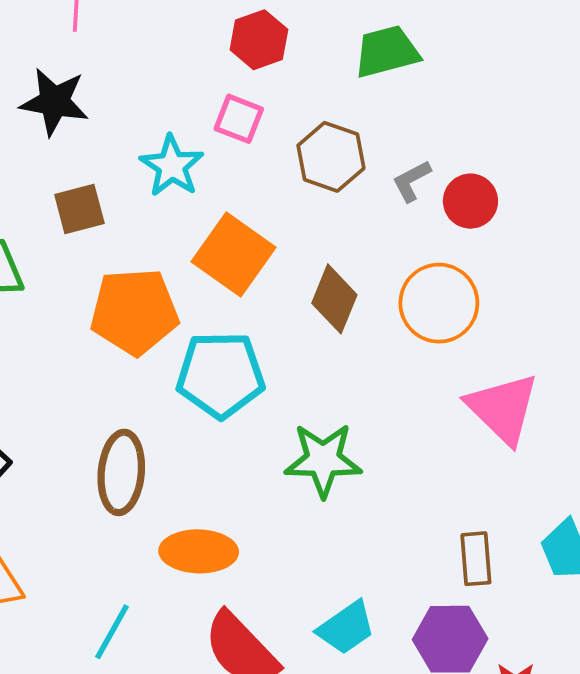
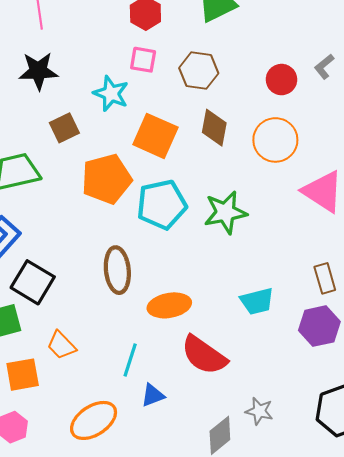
gray L-shape: (412, 181) -> (324, 67), moved
brown diamond: (334, 299) -> (214, 128), moved
green star: (323, 460) -> (225, 212), moved
cyan trapezoid: (346, 628) -> (257, 301), moved, turned 32

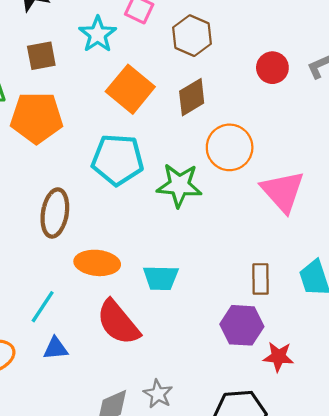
brown diamond: (214, 128) -> (192, 97), turned 33
orange circle: (275, 140) -> (230, 147), moved
orange pentagon: (107, 179) -> (37, 118), moved
cyan trapezoid: (257, 301) -> (161, 278), moved

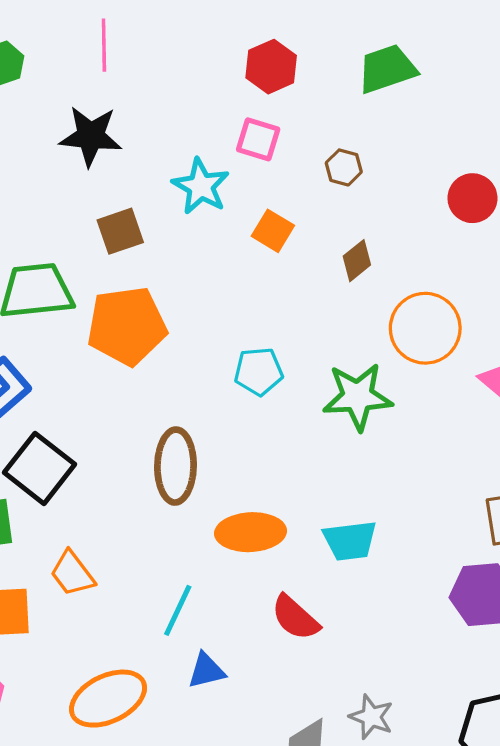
brown hexagon: (192, 36) -> (344, 167), size x0.6
orange square: (130, 89) -> (273, 231), moved, size x0.6
brown diamond: (192, 97) -> (357, 261), size x0.7
cyan pentagon: (118, 160) -> (259, 371), size x0.6
red semicircle: (118, 322) -> (295, 618), size x0.7

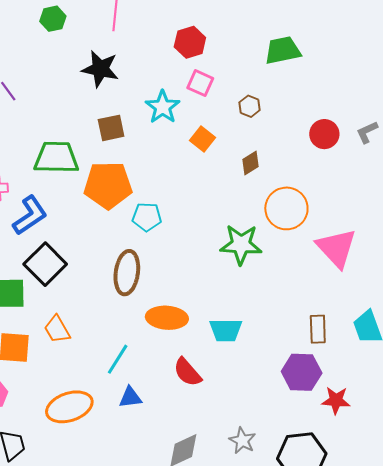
red hexagon: (271, 67) -> (190, 42), moved
cyan pentagon: (259, 371) -> (147, 217), moved
gray star: (371, 717) -> (242, 441), moved

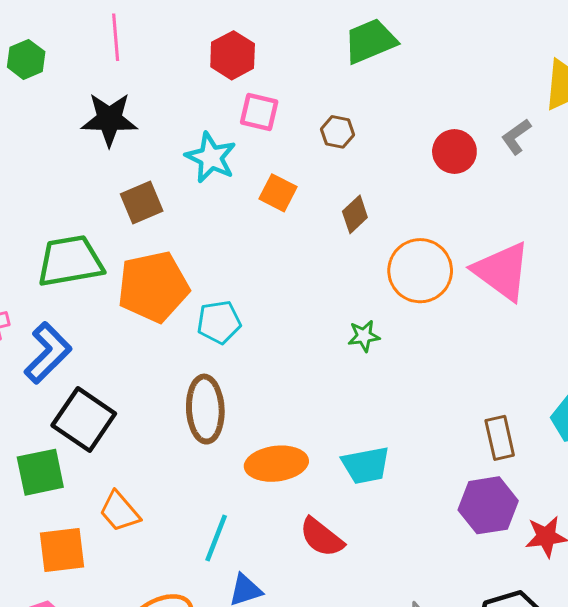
green star: (241, 244) -> (364, 336), size x0.5
pink triangle: (336, 248) -> (502, 271), moved

